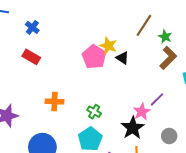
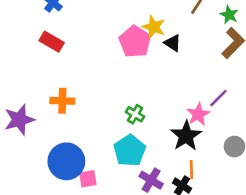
orange cross: (55, 102) -> (62, 101), moved

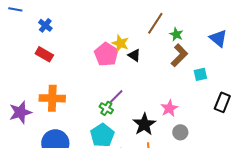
purple line: (218, 98) -> (116, 96), moved
orange cross: (62, 101) -> (52, 98), size x1.4
pink star: (198, 114) -> (169, 108), moved

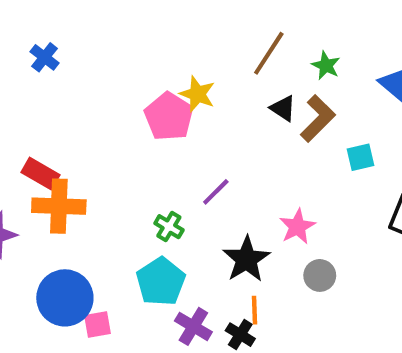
green star: (176, 34) -> (326, 65), moved
red rectangle: (44, 54) -> (40, 174), moved
black triangle: (134, 55) -> (283, 108), moved
purple line: (116, 96) -> (216, 192), moved

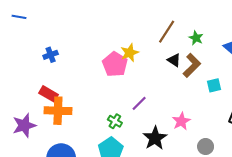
blue cross: (45, 57) -> (51, 55), moved, turned 32
yellow star: (197, 94) -> (130, 53), turned 30
gray circle: (320, 275) -> (206, 147), moved

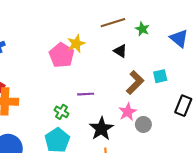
brown line: (167, 32) -> (113, 23), turned 40
brown L-shape: (192, 65) -> (135, 82), moved
purple line: (139, 103) -> (86, 94), turned 42
gray circle: (206, 147) -> (143, 124), moved

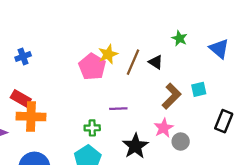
brown line: (113, 23) -> (133, 62), moved, turned -50
green cross: (62, 112) -> (92, 128), turned -32

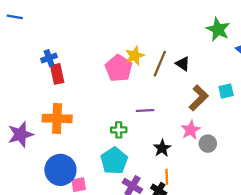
green star: (179, 38) -> (218, 29), moved, size x1.5
red rectangle: (21, 98) -> (57, 74), moved, turned 48
black star: (135, 146) -> (162, 148), size x0.7

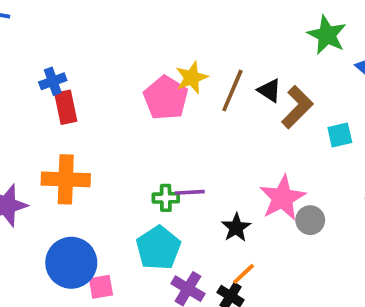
brown L-shape: (199, 98) -> (297, 107), moved
purple line: (145, 110) -> (190, 192), moved
pink star: (191, 130) -> (282, 198), size x1.4
orange line: (167, 177) -> (244, 274), turned 49

